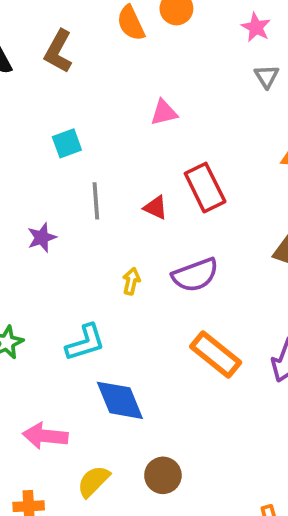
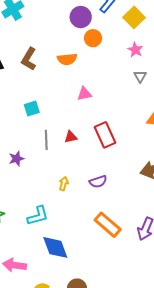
orange semicircle: (131, 23) -> (67, 59), moved, turned -72
red triangle: (155, 208) -> (71, 137), moved, turned -40
purple semicircle: (195, 275) -> (98, 182), size x0.7

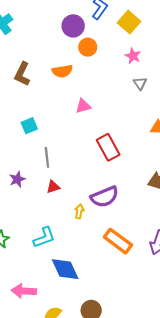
red triangle: (71, 137) -> (53, 187), moved
purple semicircle: (98, 182) -> (105, 197), size x1.5
yellow arrow: (64, 184) -> (79, 211), moved

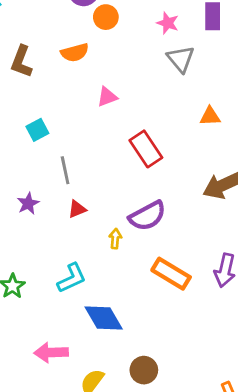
gray triangle: (140, 83) -> (181, 59), size x1.5

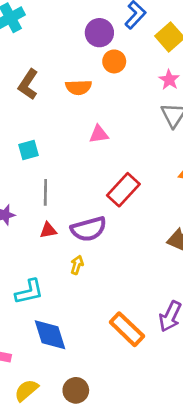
red rectangle: (146, 149) -> (123, 190), turned 64
purple semicircle: (147, 216) -> (89, 229), moved
orange rectangle: (171, 274) -> (127, 329), moved

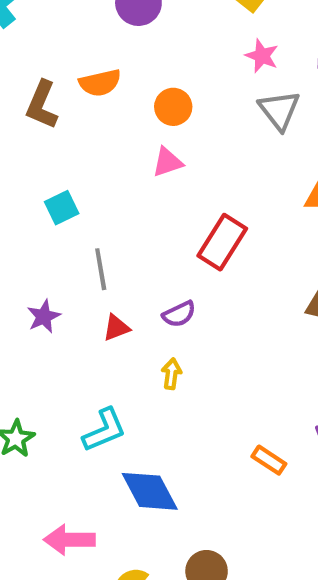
orange circle: (114, 61) -> (173, 107), moved
orange semicircle: (79, 87) -> (100, 83), moved
purple semicircle: (89, 229) -> (179, 314), size x0.6
orange rectangle: (127, 329) -> (269, 460), size x0.6

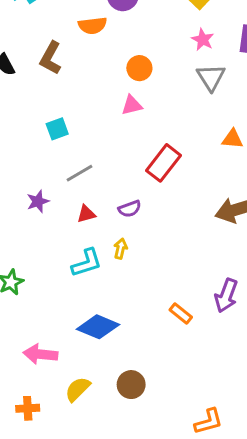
orange semicircle: (100, 83) -> (93, 25), moved
gray line: (101, 269) -> (80, 173), turned 64
cyan L-shape: (104, 430) -> (87, 263), moved
blue diamond: (150, 491) -> (98, 327), turned -45

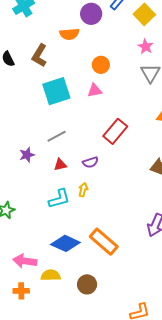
cyan square: (57, 129) -> (56, 91), moved, size x1.8
orange rectangle: (181, 314) -> (104, 242), moved, size x1.8
yellow semicircle: (78, 389) -> (51, 275), moved, turned 42
orange cross: (28, 408) -> (21, 291), moved

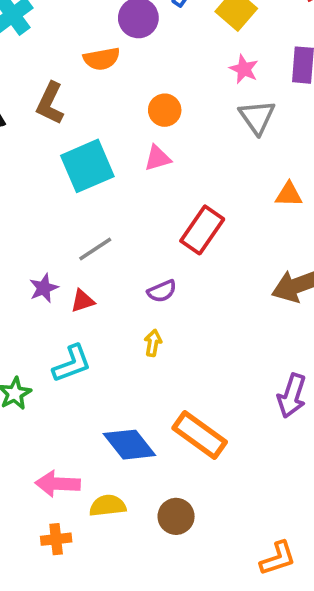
red triangle: (60, 165) -> (83, 301), moved
cyan L-shape: (59, 199) -> (72, 364), moved
blue diamond: (65, 243) -> (129, 445), turned 32

